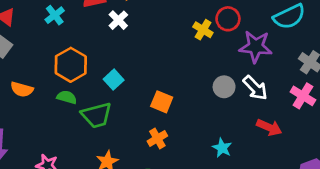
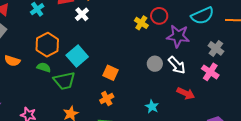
cyan square: (114, 80) -> (77, 56), size x1.5

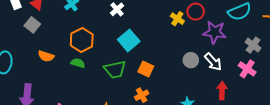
cyan square: (77, 56) -> (129, 40), moved
green trapezoid: (64, 81) -> (115, 70), moved
red arrow: (186, 93) -> (222, 90), turned -114

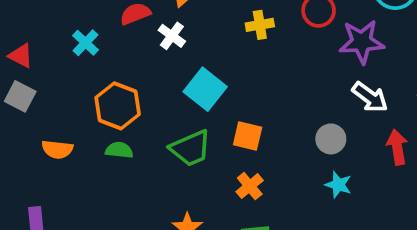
yellow cross: (177, 19) -> (260, 25), moved, turned -32
gray circle: (191, 60) -> (331, 139), moved

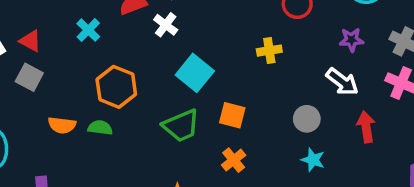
yellow cross: (260, 25) -> (269, 51), moved
purple star: (362, 42) -> (351, 40), moved, size x0.6
green semicircle: (119, 150) -> (100, 128), moved

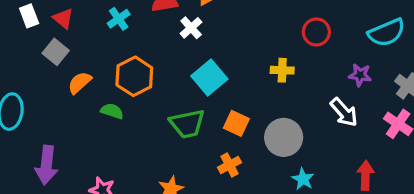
gray circle: (307, 119) -> (284, 137), moved, size x1.5
orange semicircle: (62, 125) -> (80, 83), moved, turned 120
red arrow: (366, 127) -> (366, 175), moved

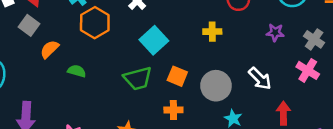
orange hexagon: (134, 76) -> (95, 23), moved
white arrow: (344, 112) -> (260, 79), moved
orange cross: (230, 165) -> (173, 110), turned 30

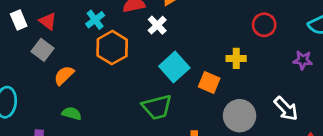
green semicircle: (77, 71) -> (72, 114), moved
orange square: (177, 76) -> (209, 82), moved

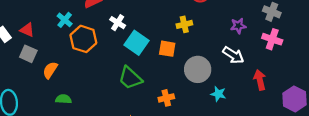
white cross: (157, 25) -> (118, 23), moved
purple star: (303, 60) -> (238, 26), moved
green trapezoid: (157, 107) -> (130, 78), turned 70

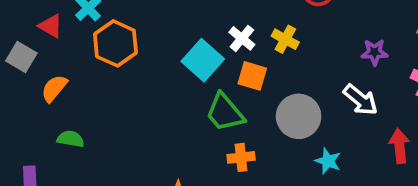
white cross: (118, 23) -> (242, 38), moved
yellow cross: (184, 24) -> (285, 39), turned 35
red triangle: (27, 30) -> (51, 26), moved
green trapezoid: (130, 78) -> (225, 112), moved

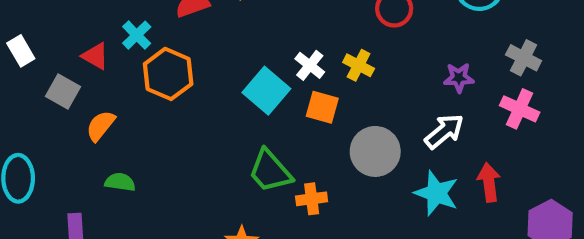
white arrow: (360, 100) -> (444, 131), turned -78
green trapezoid: (225, 112) -> (270, 171), moved
cyan star: (328, 161) -> (436, 193), moved, size x1.5

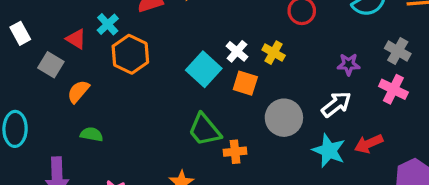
red arrow: (489, 182) -> (369, 144), turned -108

